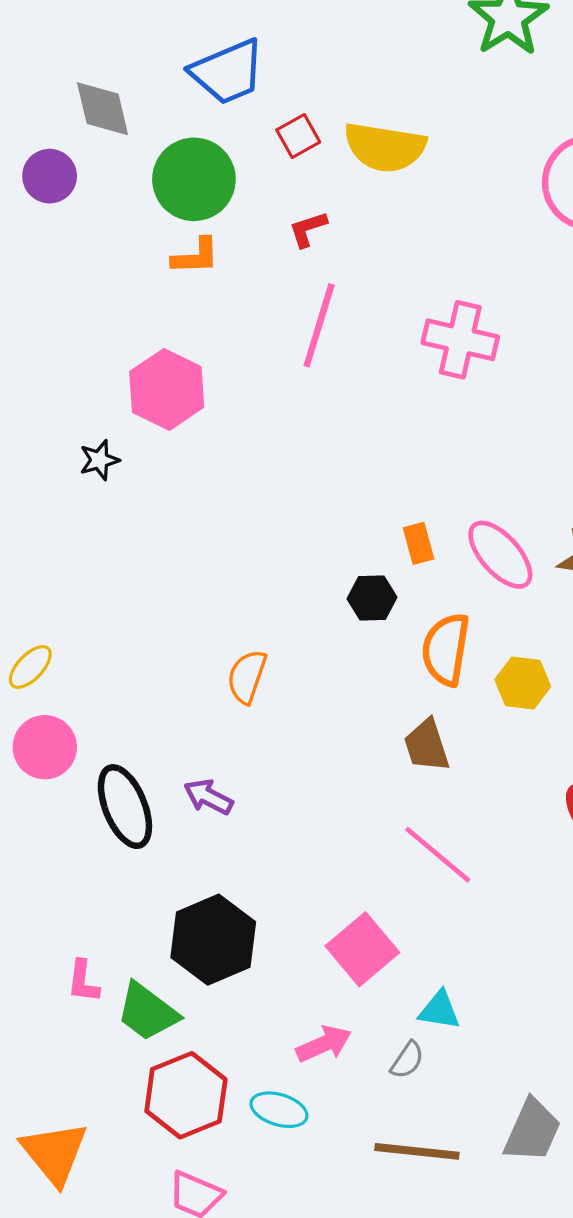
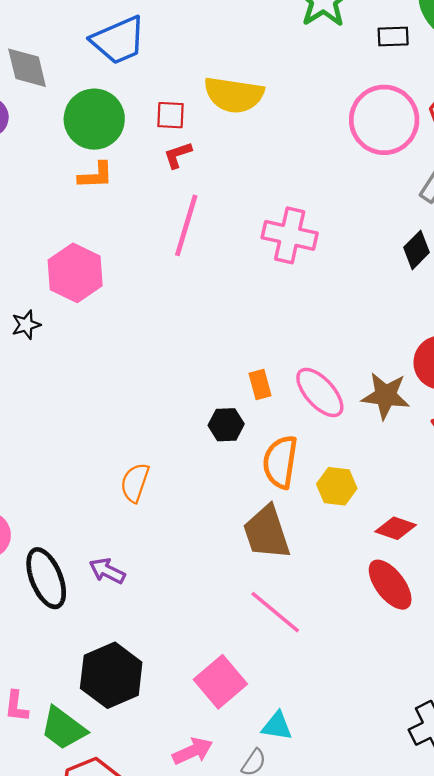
red square: (298, 136) -> (171, 115), moved, turned 32
brown trapezoid: (427, 746) -> (267, 532), size x1.4

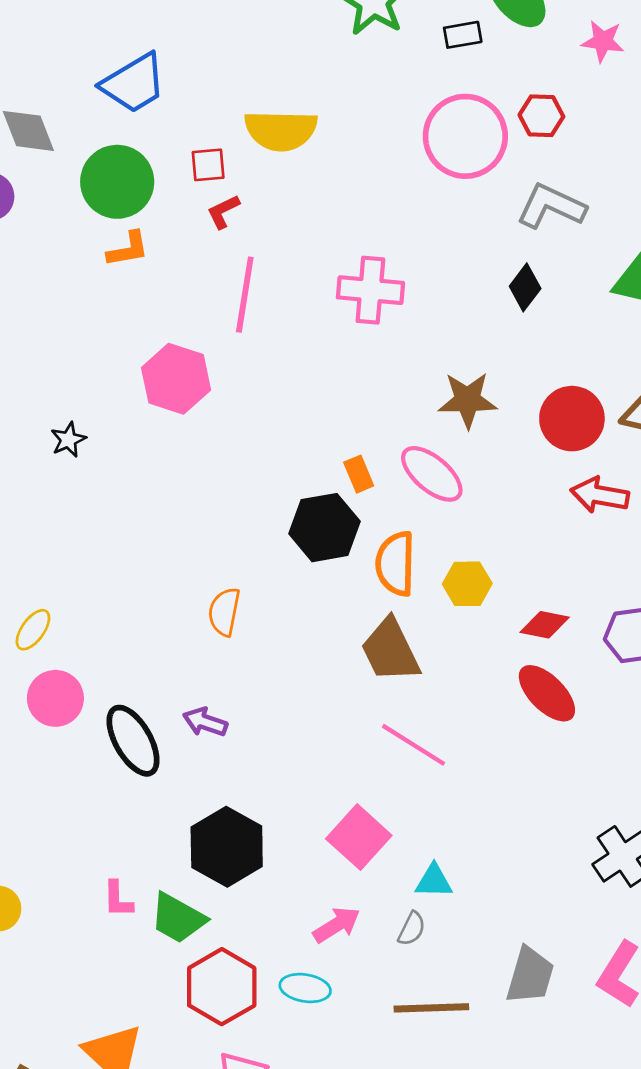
pink hexagon: (75, 273) -> (176, 379), moved
brown star: (386, 396) -> (468, 400), moved
black hexagon: (226, 425) -> (324, 528), size x1.6

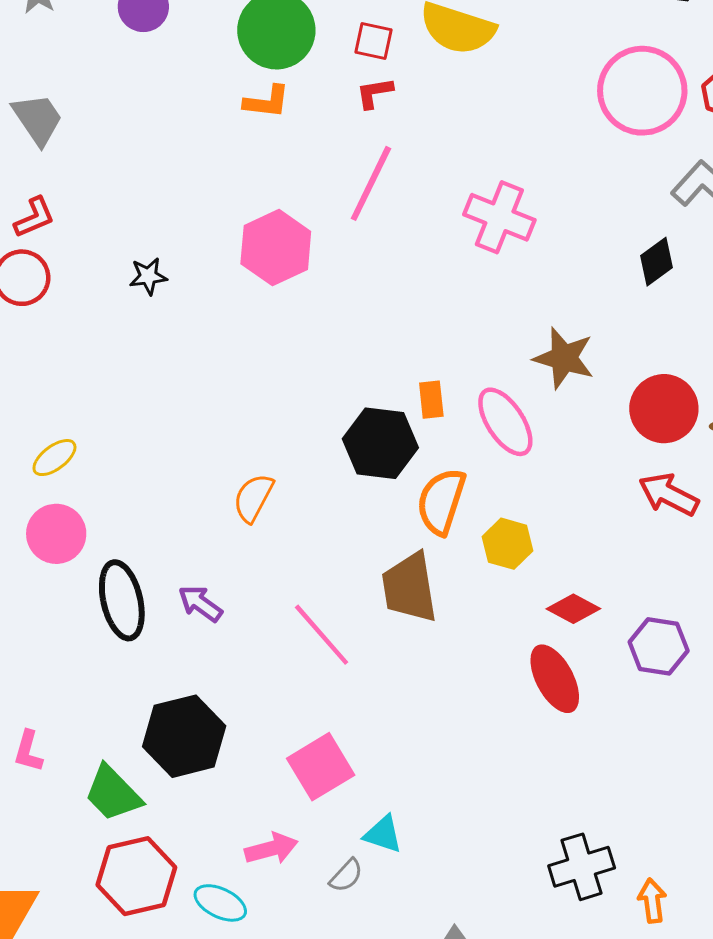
pink line: (413, 745) -> (322, 635), moved
pink L-shape: (118, 899) -> (28, 751), moved

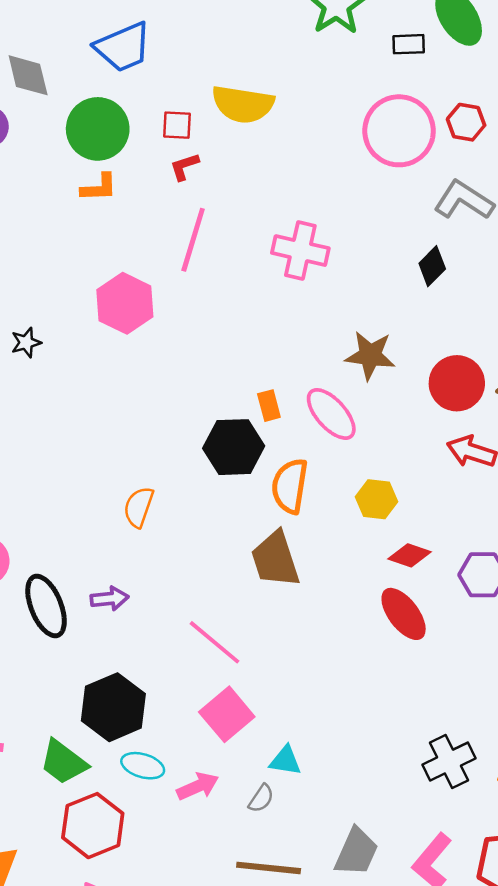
yellow hexagon: (508, 544) -> (376, 499), moved
purple arrow: (200, 603) -> (109, 599), turned 147
pink line: (322, 635) -> (214, 642), moved
cyan ellipse: (220, 903) -> (143, 766), moved

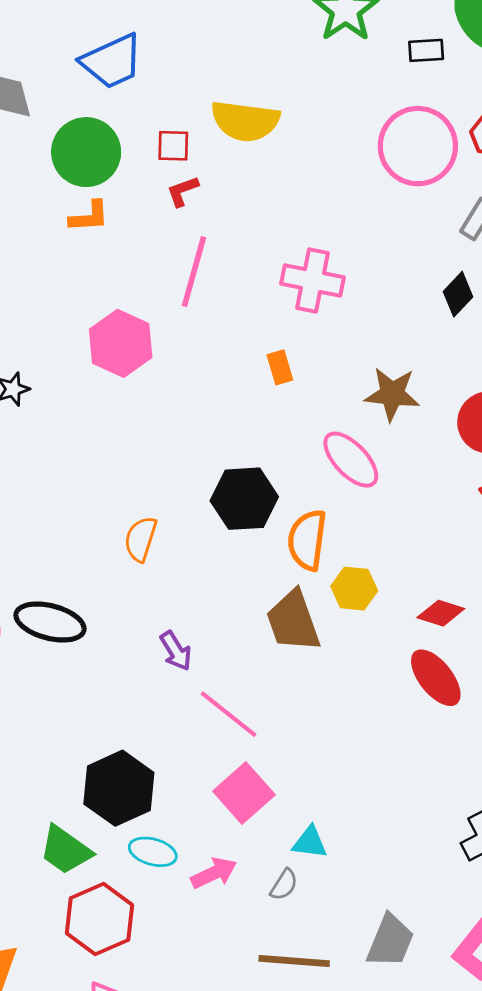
orange rectangle: (269, 406) -> (280, 367), moved
yellow hexagon: (376, 499) -> (354, 589), moved
orange semicircle: (139, 507) -> (141, 539), moved
purple arrow: (109, 599) -> (176, 651), moved, turned 66
black ellipse: (46, 606) -> (50, 622), moved, turned -52

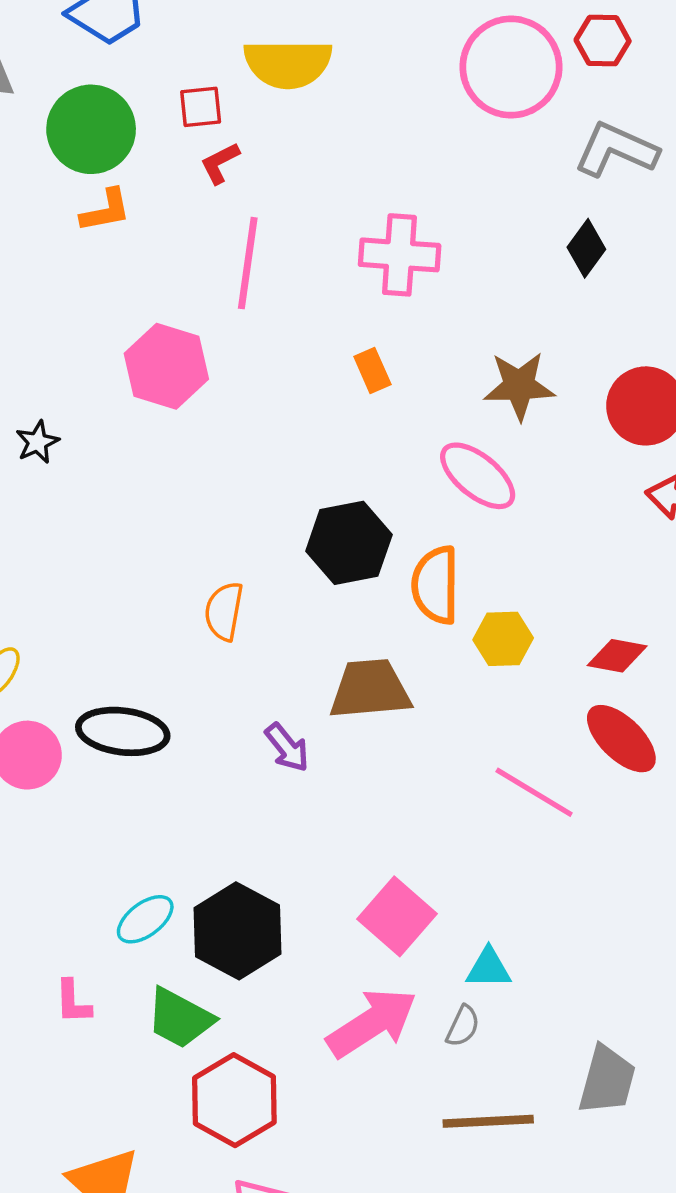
brown trapezoid: (293, 621) -> (370, 689), moved, turned 112
pink line: (228, 714) -> (534, 792), moved
cyan ellipse: (153, 852) -> (145, 919), moved, turned -45
pink arrow: (214, 873) -> (372, 1023), size x1.6

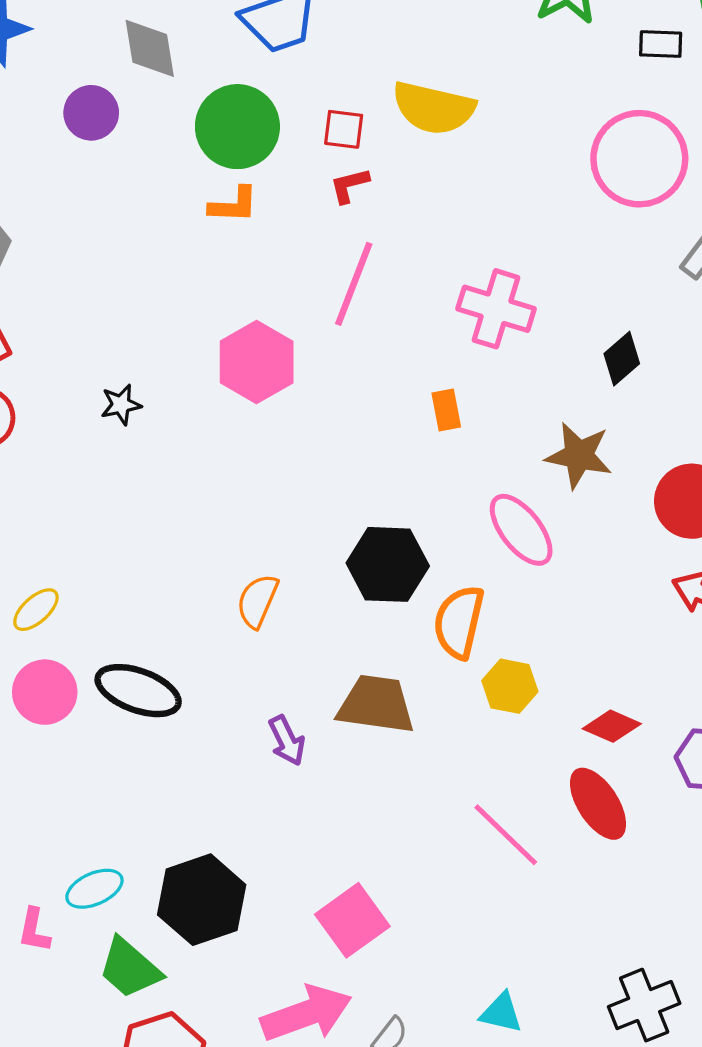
black diamond: (586, 248) -> (622, 359), moved
cyan ellipse: (145, 919) -> (94, 889), moved
cyan triangle: (489, 968) -> (501, 1013), moved

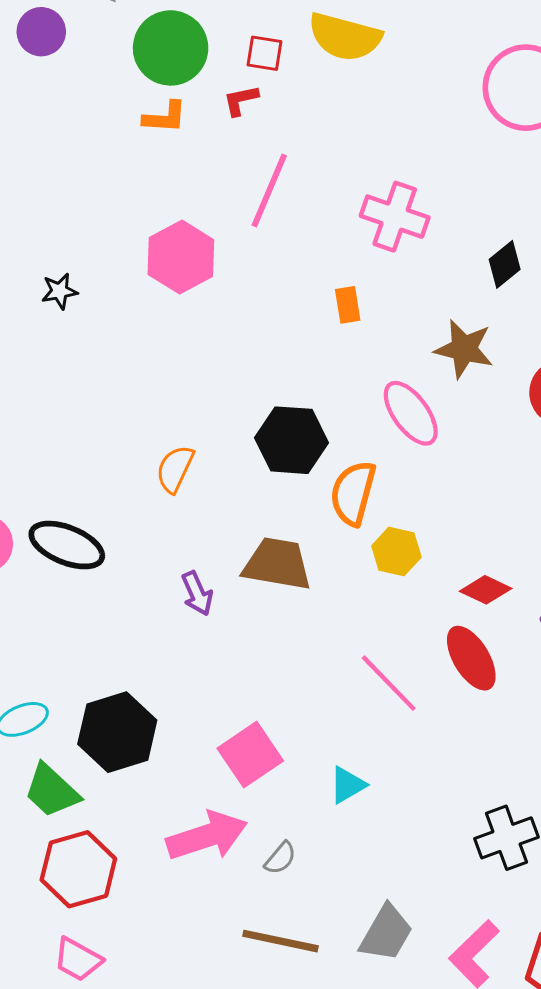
red L-shape: (349, 185) -> (241, 100), moved
cyan triangle: (501, 1013) -> (348, 785), moved, turned -45

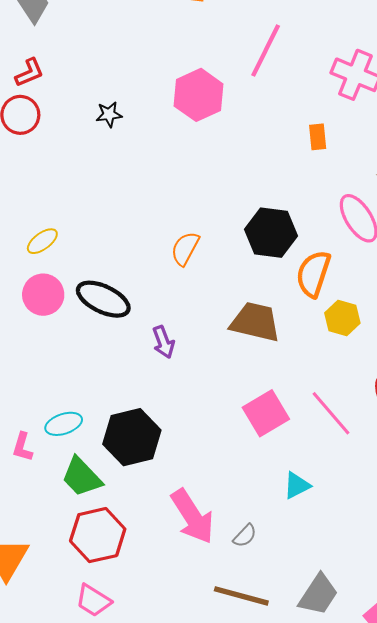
purple arrow: (197, 593) -> (163, 342), moved
pink square: (250, 755) -> (266, 413), moved
pink arrow: (207, 836) -> (192, 516), turned 72

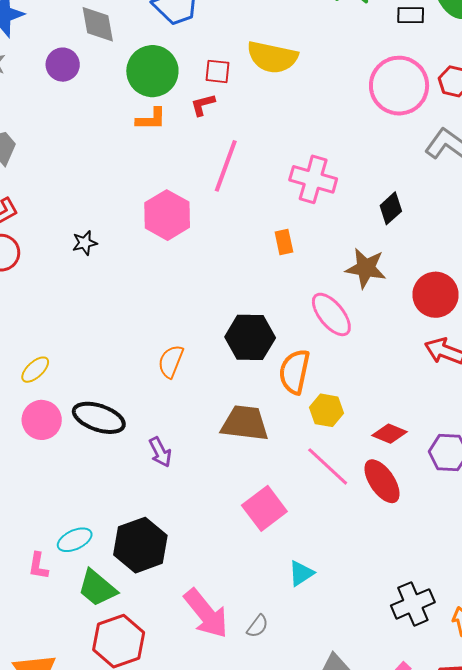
pink line: (331, 413) -> (328, 466), moved

